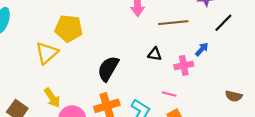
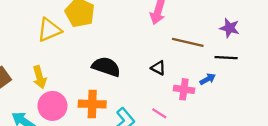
black line: (223, 23) -> (226, 58), moved, turned 30
black semicircle: (108, 69) -> (106, 67), turned 60

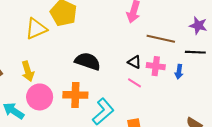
blue arrow: (208, 79) -> (179, 72), turned 128
pink cross: (184, 89) -> (156, 66), moved
pink line: (159, 113) -> (135, 83), moved

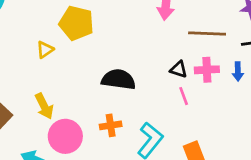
yellow triangle: (36, 29) -> (45, 50), size x0.6
pink line: (135, 83) -> (184, 96), turned 48
orange cross: (75, 95) -> (111, 125), size x0.7

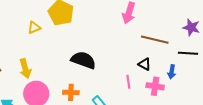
black triangle: (179, 69) -> (145, 64), moved
pink cross: (207, 70) -> (155, 86), moved

